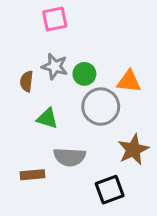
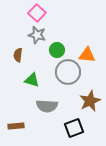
pink square: (55, 19) -> (37, 13), turned -36
gray star: (55, 66) -> (37, 35), moved
brown rectangle: (32, 175) -> (16, 126), moved

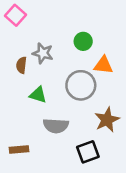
pink square: (37, 13) -> (15, 15), moved
gray star: (37, 35) -> (43, 53), moved
green circle: (57, 50) -> (83, 41), moved

